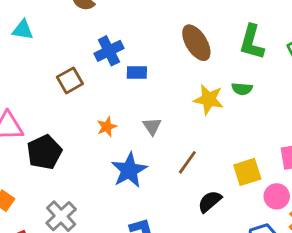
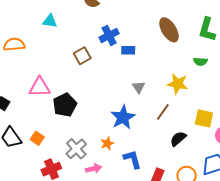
yellow star: (209, 99) -> (178, 84), moved
orange star: (107, 127) -> (107, 143), moved
yellow square: (247, 172) -> (204, 118), turned 30

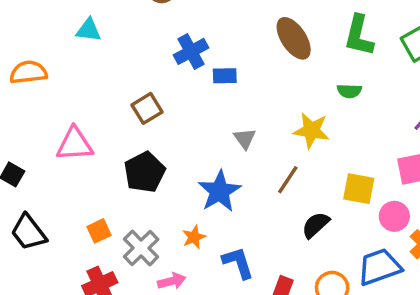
brown square: (82, 56) -> (147, 108), moved
black pentagon: (65, 105) -> (145, 172), moved
orange square: (37, 138) -> (99, 231), moved, turned 32

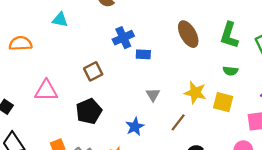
green semicircle: (349, 91) -> (230, 71), moved
yellow square: (359, 189) -> (223, 102), moved
blue star: (219, 191) -> (135, 127), size x0.7

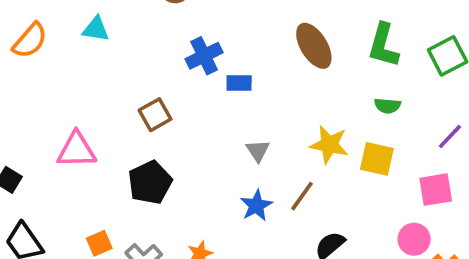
orange semicircle: (21, 43) -> (30, 40), moved, turned 135
blue star: (135, 127) -> (256, 206), moved

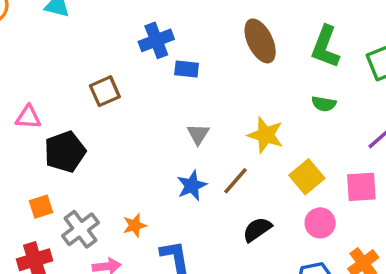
pink triangle: (77, 150) -> (28, 117), size x0.7
yellow square: (377, 159) -> (307, 177), moved, turned 32
black pentagon: (150, 182) -> (65, 152), moved
pink circle: (414, 239) -> (320, 223), moved

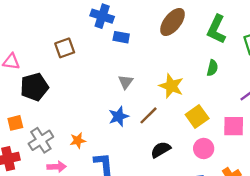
blue cross: (156, 40) -> (102, 16), turned 35
brown ellipse: (260, 41) -> (172, 22), turned 60
green semicircle: (324, 104) -> (212, 68), turned -91

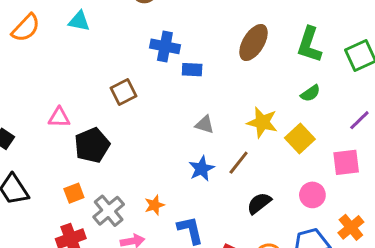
green semicircle: (212, 68) -> (310, 93), turned 49
gray triangle: (126, 82) -> (205, 125), turned -42
yellow square: (197, 116) -> (300, 139), moved

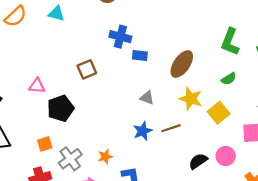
brown ellipse: (253, 42) -> (182, 64), moved
brown line: (239, 163) -> (171, 128), turned 30
black semicircle: (259, 203) -> (198, 161), moved

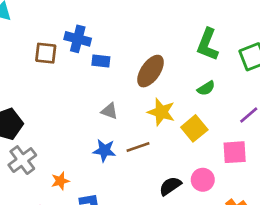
brown square: (87, 69) -> (46, 53), moved, turned 30
blue star: (143, 131) -> (104, 151), turned 30
gray cross: (70, 159) -> (22, 160), moved

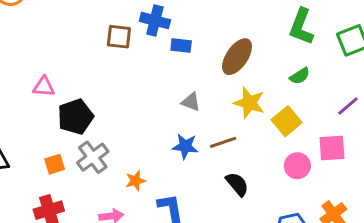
pink circle: (203, 180) -> (297, 166), moved
black semicircle: (170, 186) -> (237, 184), moved, turned 85

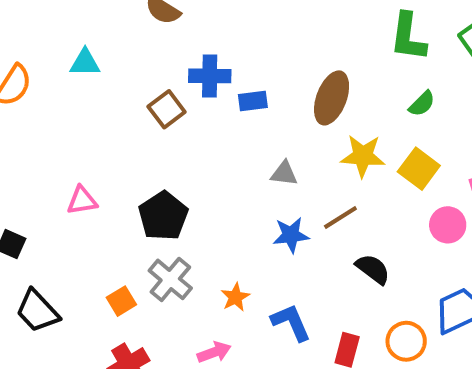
brown square: (119, 37) -> (167, 109), turned -30
black pentagon: (76, 117) -> (163, 216), moved

